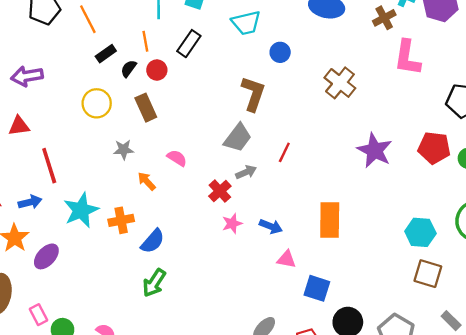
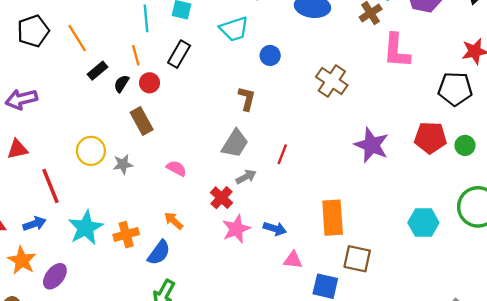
brown L-shape: (253, 94) -> (247, 99), size x0.7
yellow circle: (97, 103) -> (91, 151), moved
orange arrow: (147, 181) -> (174, 221), moved
pink star: (232, 224) -> (236, 229), size x1.4
brown square: (428, 274) -> (357, 259), moved

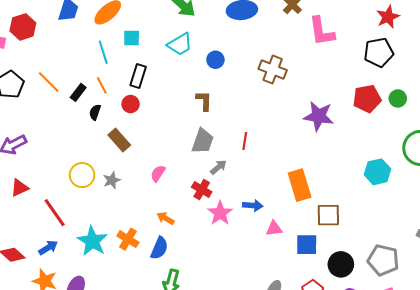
black rectangle: (98, 71) -> (78, 92), moved
red circle: (149, 83) -> (131, 104), moved
pink semicircle: (176, 168) -> (158, 173), turned -72
orange cross: (126, 235) -> (128, 239), turned -30

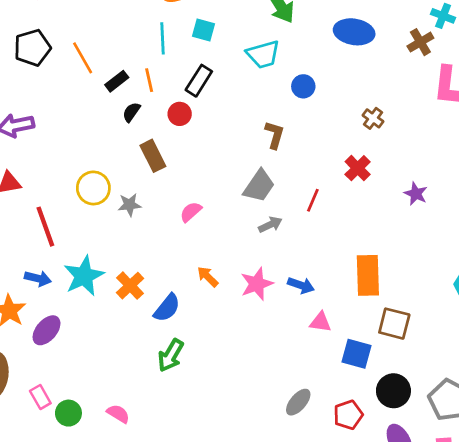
brown cross: (273, 70) -> (373, 118), size x0.6
purple star: (319, 116) -> (416, 194), size x0.6
red cross: (202, 190) -> (358, 168), moved
orange arrow: (166, 218) -> (208, 277), moved
blue arrow: (48, 248) -> (38, 278), moved, turned 30

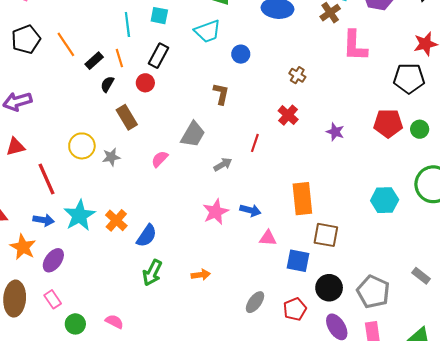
gray trapezoid: (259, 186) -> (193, 134), moved
orange arrow: (208, 277) -> (201, 275), moved, turned 132
pink rectangle: (40, 397) -> (53, 299), moved

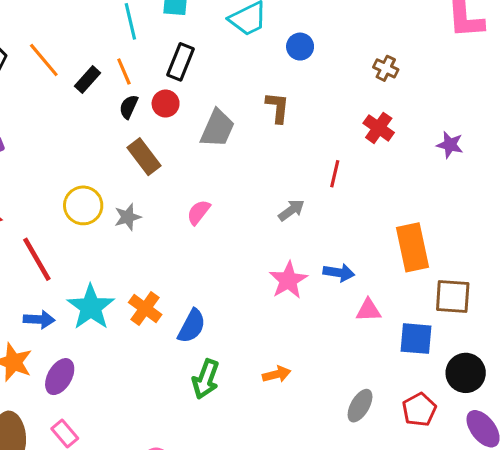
black semicircle: (107, 84) -> (129, 107), moved
gray trapezoid: (193, 134) -> (217, 128), moved

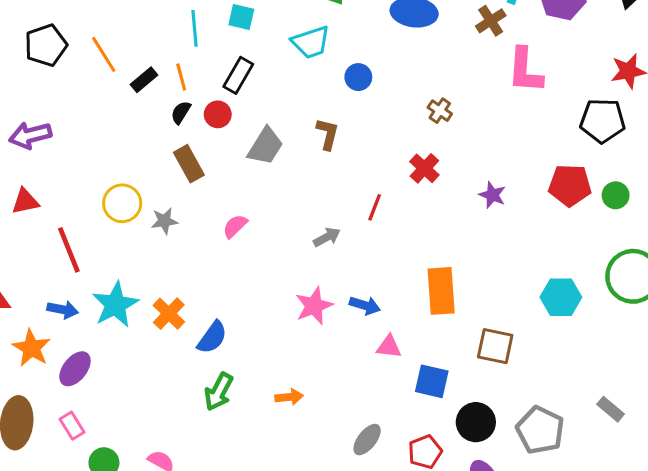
brown square: (453, 297) -> (495, 346), moved

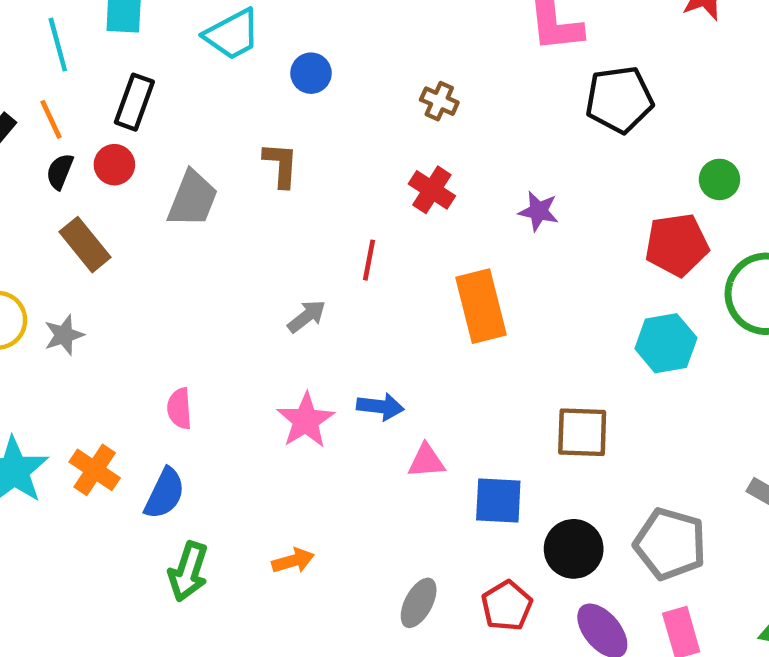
black pentagon: (603, 121) -> (619, 99), moved
red pentagon: (570, 185) -> (677, 245), moved
pink semicircle: (235, 226) -> (179, 408), moved, turned -40
orange rectangle: (441, 291) -> (481, 306), moved

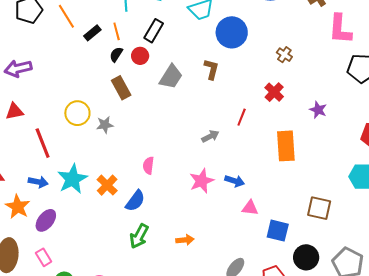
blue circle: (311, 73) -> (232, 32), size x1.8

